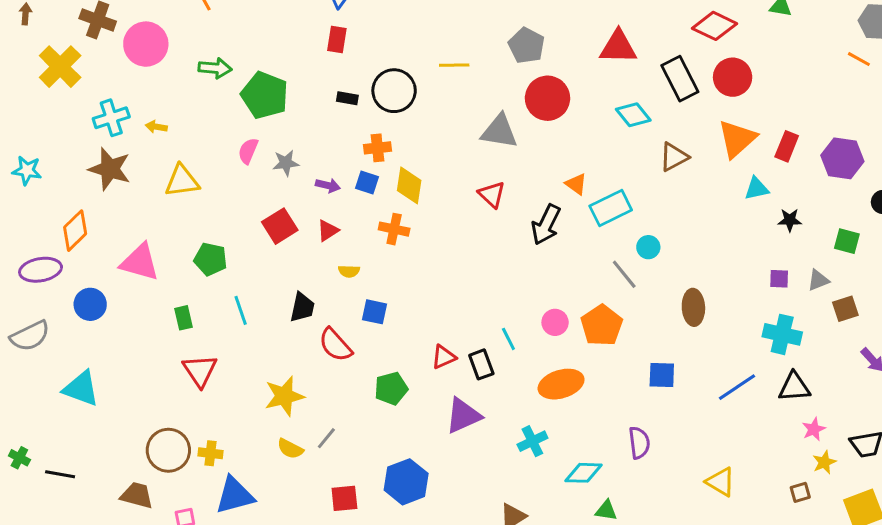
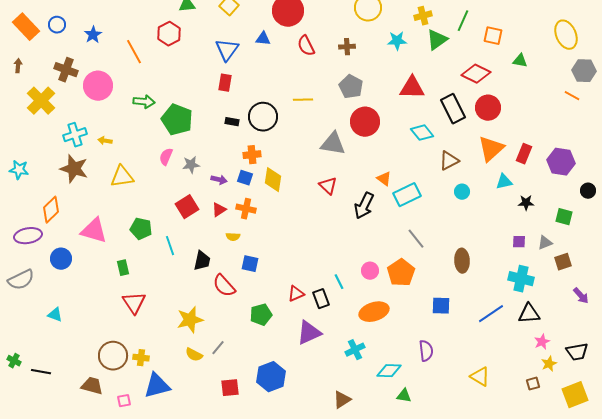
orange cross: (394, 229) -> (246, 209), moved
cyan circle: (648, 247) -> (462, 192), moved
cyan line: (241, 310) -> (170, 246), moved
cyan triangle: (81, 389) -> (55, 315), size x0.6

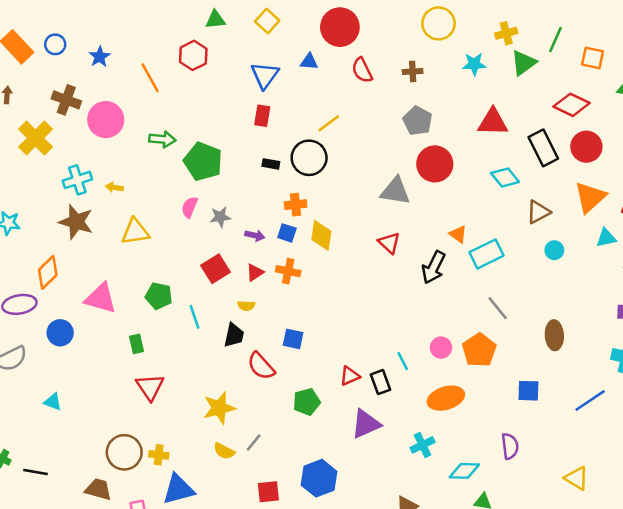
yellow line: (303, 100) -> (329, 123), moved, turned -36
yellow semicircle: (233, 237) -> (246, 306), moved

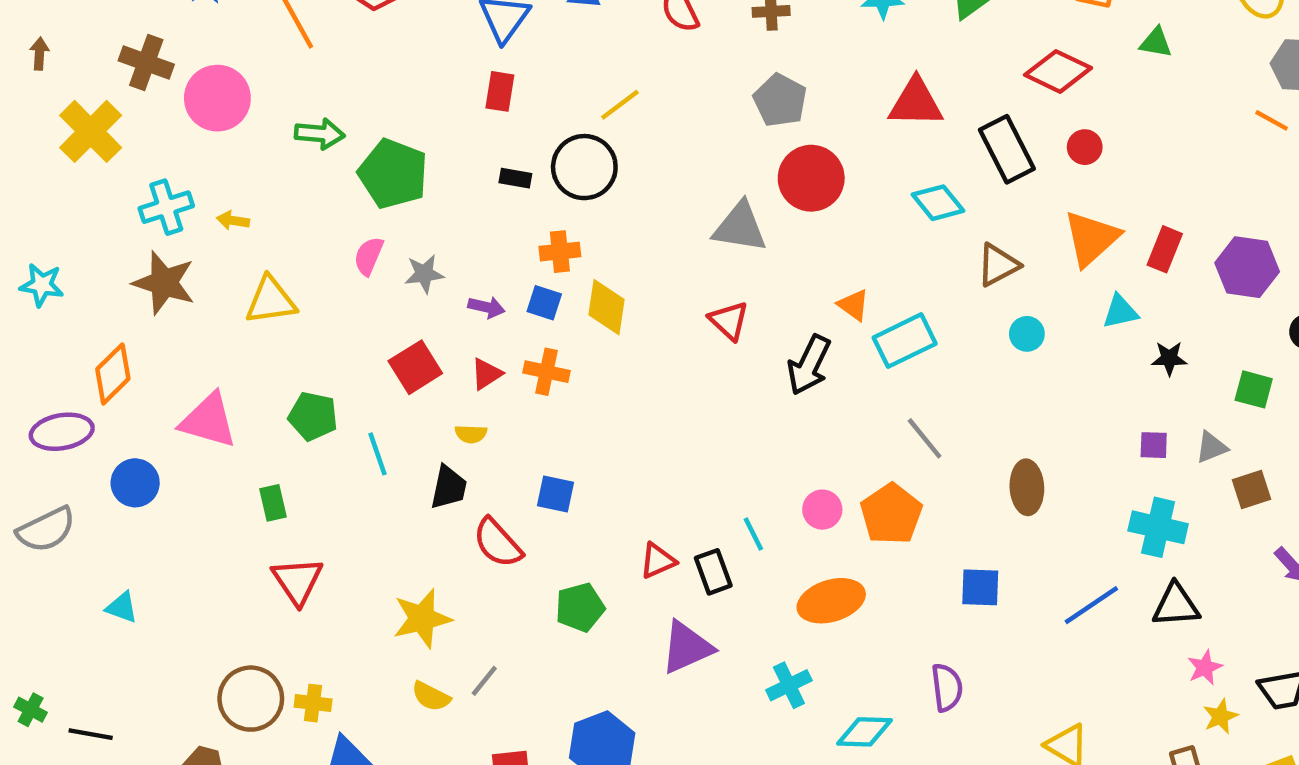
red circle: (586, 147) -> (1085, 147), size x0.6

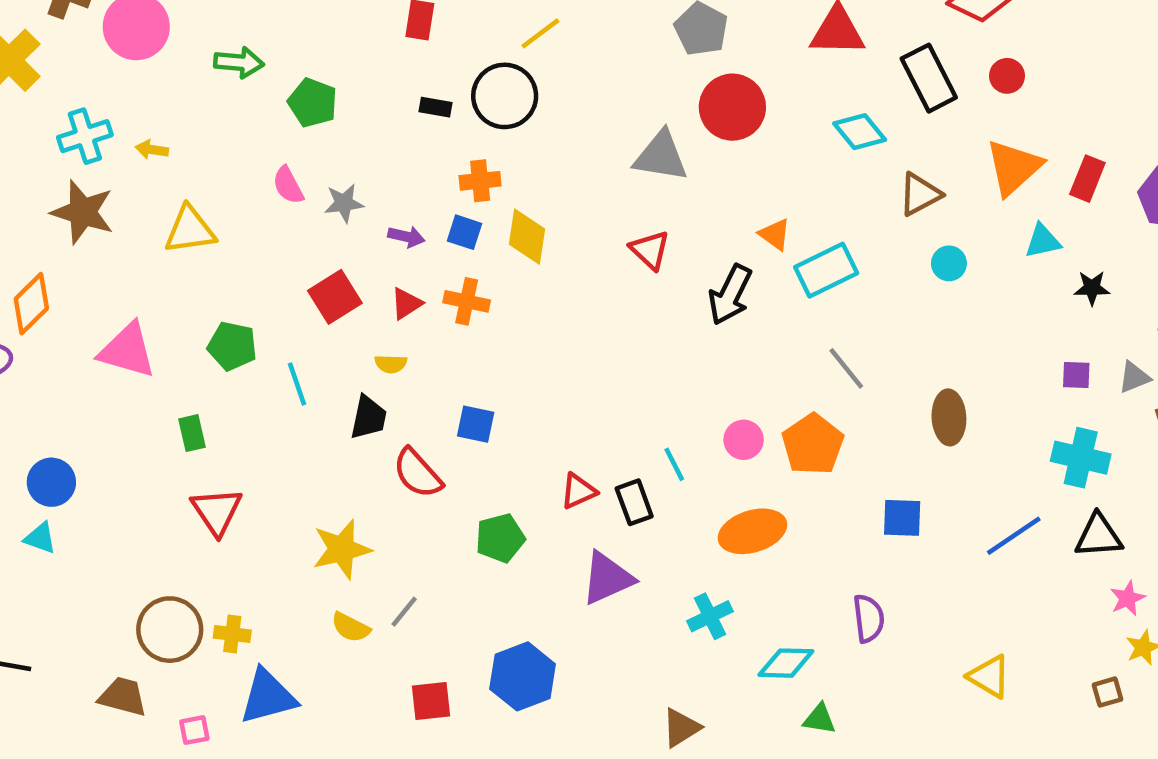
green pentagon: (393, 174) -> (313, 103), size x0.7
pink semicircle: (369, 256) -> (288, 185), turned -51
blue circle: (135, 483) -> (51, 482), moved

